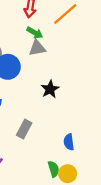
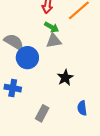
blue semicircle: (69, 142) -> (82, 108), moved

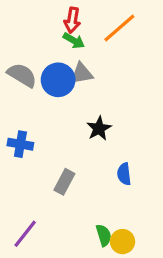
green arrow: (52, 27) -> (74, 41), moved
blue circle: (27, 58) -> (58, 80), moved

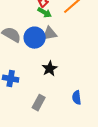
black star: (99, 128) -> (50, 69), moved

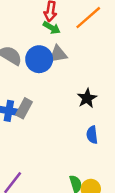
black star: (50, 69) -> (87, 98), moved
gray rectangle: (39, 103) -> (24, 108), moved

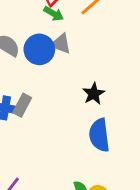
gray triangle: (58, 54) -> (61, 44), turned 30
blue semicircle: (92, 135) -> (99, 135), size x1.6

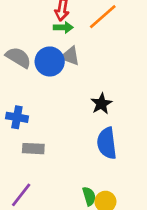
green arrow: (54, 14) -> (63, 27), turned -30
gray rectangle: (22, 105) -> (33, 149), moved, turned 65

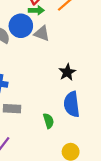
blue circle: (50, 61) -> (21, 26), moved
green semicircle: (89, 196) -> (48, 121), moved

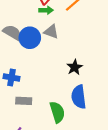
blue circle: (21, 26) -> (30, 38), moved
green semicircle: (48, 121) -> (57, 112), size x1.5

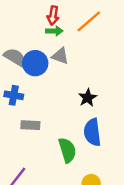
blue cross: (11, 77) -> (14, 95), moved
gray rectangle: (24, 101) -> (30, 125), moved

